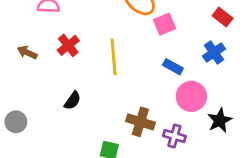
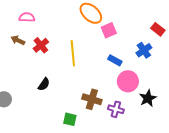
red rectangle: (223, 17) -> (158, 29), moved
brown arrow: (27, 52) -> (18, 40), moved

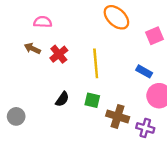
pink square: (109, 30) -> (154, 36), moved
green square: (70, 119) -> (92, 100), moved

